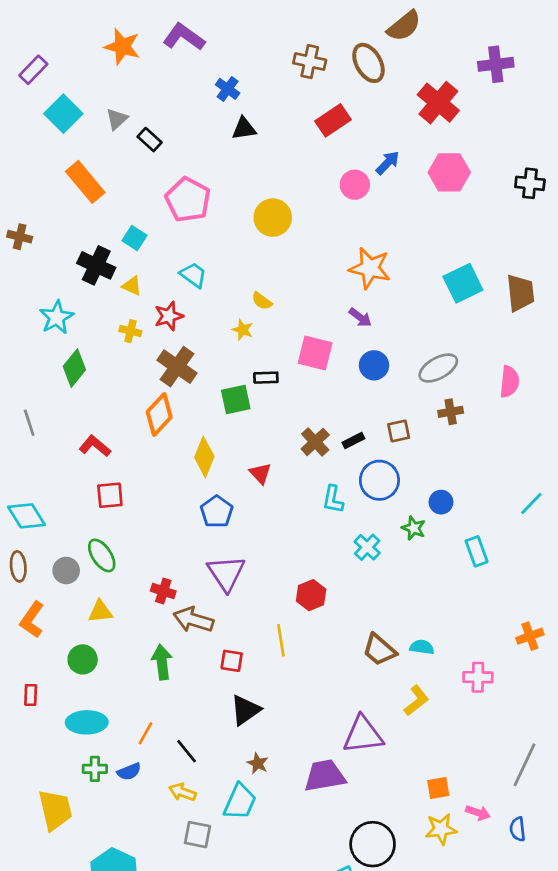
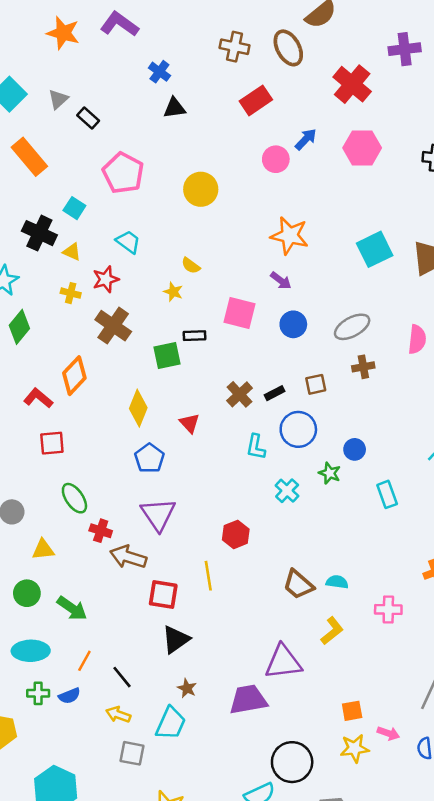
orange diamond: (159, 415) -> (74, 376), moved
green ellipse: (102, 555) -> (74, 498), moved
red square: (232, 661) -> (163, 594), size x1.4
green arrow: (162, 662) -> (72, 608), moved, turned 132

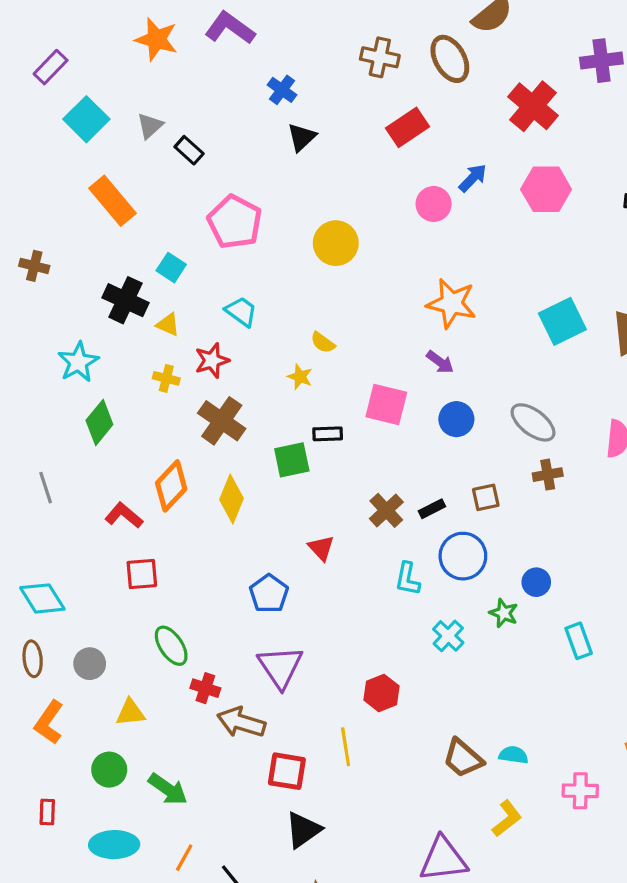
black triangle: (174, 108) -> (302, 137), turned -35
gray ellipse: (352, 327) -> (533, 422), turned 66
yellow diamond: (138, 408) -> (231, 499), moved

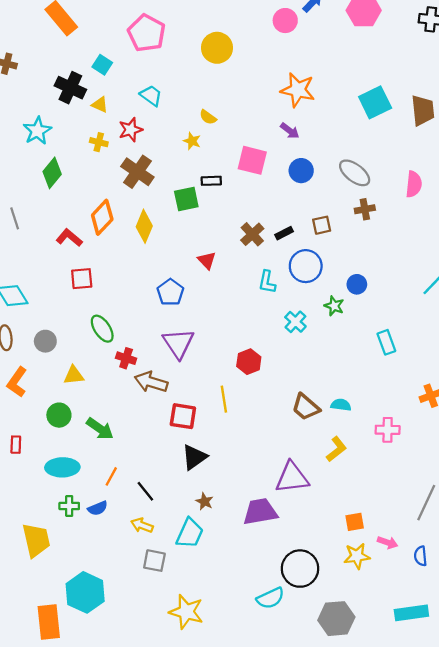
cyan rectangle: (579, 641) -> (386, 342), moved

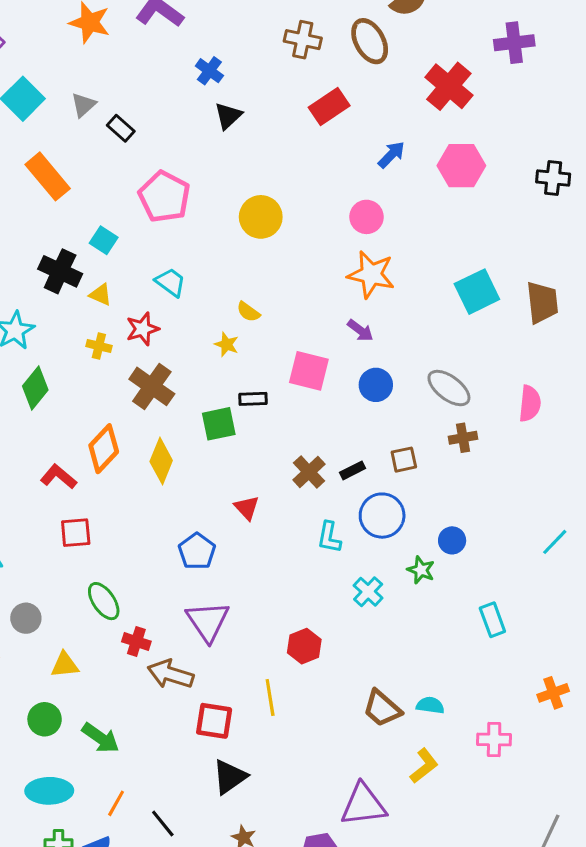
pink circle: (285, 21) -> (367, 217), moved

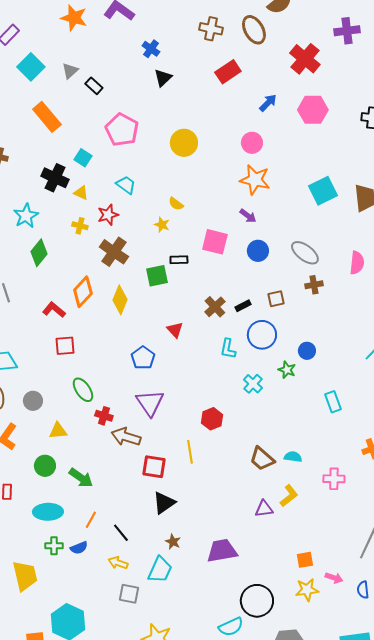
purple triangle: (363, 805) -> (264, 509), moved, size x0.6

